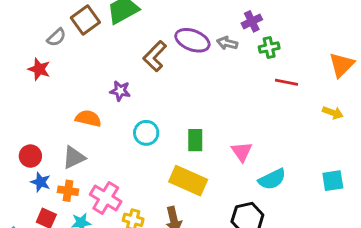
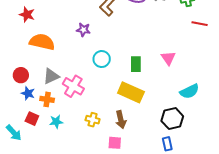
orange semicircle: (88, 118) -> (42, 42), moved, size x1.4
pink triangle: (242, 152) -> (168, 58), moved
pink cross: (106, 198) -> (73, 86), moved

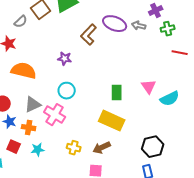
cyan circle: (102, 59) -> (67, 91), moved
cyan semicircle: (189, 91) -> (170, 99), moved
brown arrow: (121, 120) -> (102, 148), turned 78

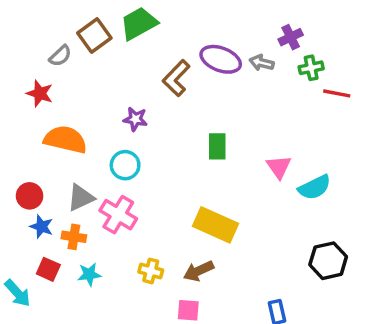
red line: (180, 53) -> (337, 93), moved
cyan circle: (67, 91) -> (125, 165), moved
green rectangle: (117, 93) -> (217, 146), moved
black hexagon: (153, 147) -> (328, 261), moved

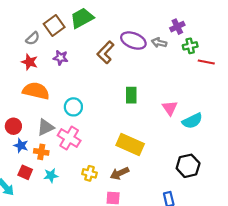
red star: (40, 93) -> (29, 62), moved
purple star: (135, 119) -> (61, 58), moved
black hexagon: (328, 261) -> (188, 166), moved

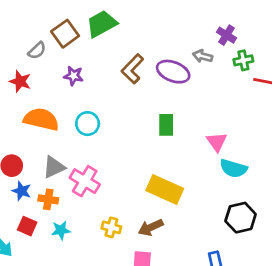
purple cross: (177, 27) -> (227, 35), turned -32
purple ellipse: (133, 41) -> (173, 72), moved
red star: (29, 62) -> (20, 81), moved
cyan circle: (73, 107) -> (88, 124), moved
cyan semicircle: (192, 121) -> (234, 168), moved, turned 42

